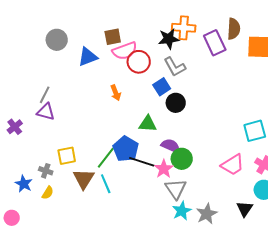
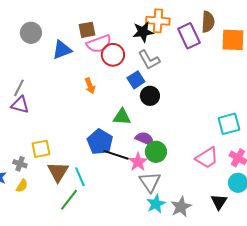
green line: (106, 158) -> (69, 200), moved

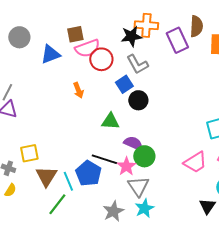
blue pentagon: (100, 142) -> (88, 173), moved
gray star: (181, 207) -> (113, 211), moved

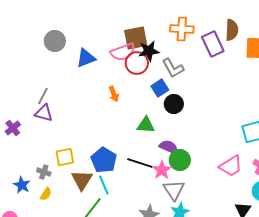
brown square: (75, 34) -> (136, 38), moved, size x1.4
black star: (131, 36) -> (149, 51), moved
blue pentagon: (88, 173) -> (104, 160), moved

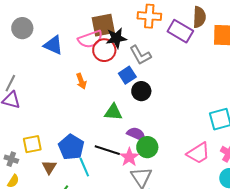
purple rectangle: (213, 44) -> (180, 31), turned -35
blue triangle: (86, 58) -> (53, 45), turned 45
brown triangle: (82, 180) -> (49, 167), size x0.7
cyan line: (104, 185) -> (84, 167), moved

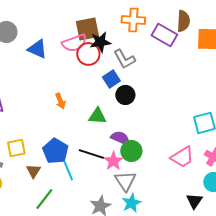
orange arrow: (81, 81) -> (60, 101), moved

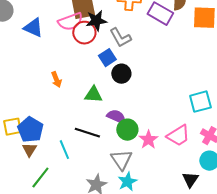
blue pentagon: (55, 151) -> (30, 130), moved
pink star: (113, 161) -> (148, 140), moved

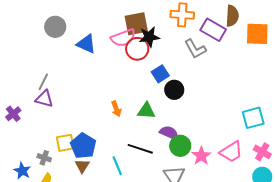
gray L-shape: (120, 38) -> (195, 49), moved
orange arrow: (56, 80) -> (116, 109), moved

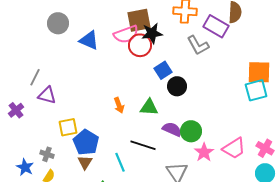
orange square: (257, 34) -> (259, 72), moved
gray line: (43, 82) -> (35, 77), moved
cyan square: (253, 118) -> (256, 90), moved
yellow square: (65, 143) -> (68, 127), moved
green circle: (180, 146) -> (191, 131), moved

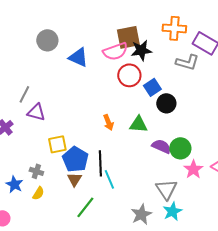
red circle: (140, 45) -> (129, 75), moved
gray L-shape: (198, 45) -> (187, 62), turned -45
black line: (143, 145) -> (100, 163), moved, turned 70

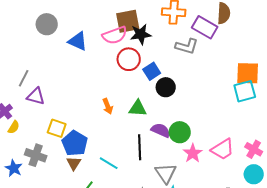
yellow square: (57, 144) -> (57, 128), turned 30
black line: (100, 163) -> (140, 147), moved
gray cross: (36, 171) -> (36, 155), size x1.5
cyan line: (109, 179) -> (109, 163), turned -36
yellow semicircle: (38, 193) -> (14, 127), moved

